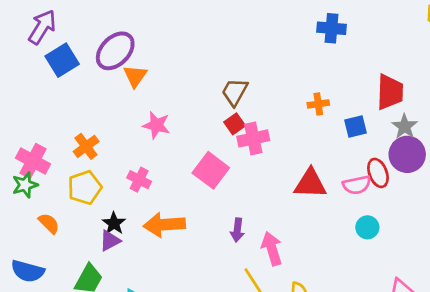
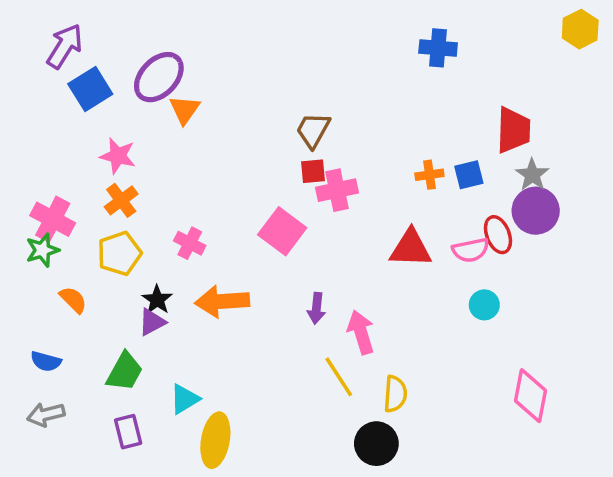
orange cross: (318, 104) -> (429, 175), moved
red square: (235, 124) -> (313, 171), turned 30
pink star: (156, 125) -> (118, 156), moved
blue semicircle: (28, 271) -> (46, 361), size x0.7

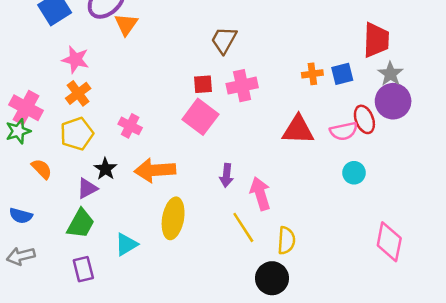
red square: (313, 171) -> (203, 84), moved
purple triangle: (152, 322) -> (87, 188), moved
yellow ellipse: (215, 440) -> (173, 218), moved

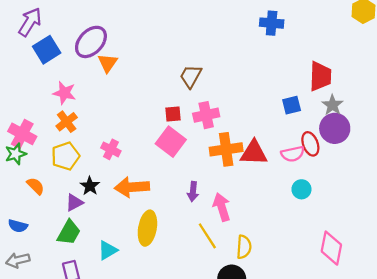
orange cross: (312, 74) -> (226, 149), moved, size x1.8

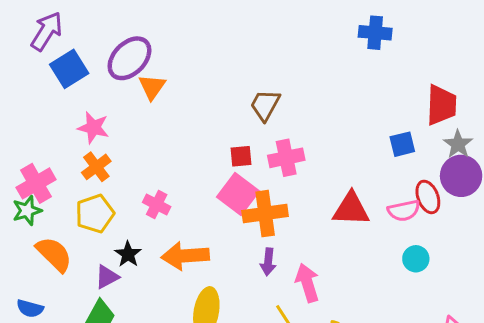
pink cross: (22, 134) -> (36, 183), turned 32
orange cross: (226, 149) -> (265, 214), moved
orange semicircle: (36, 186) -> (54, 254), size x1.5

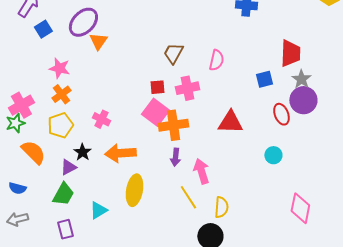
blue square: (69, 69) -> (43, 29), size x0.7
pink semicircle: (404, 211) -> (216, 60), moved, turned -65

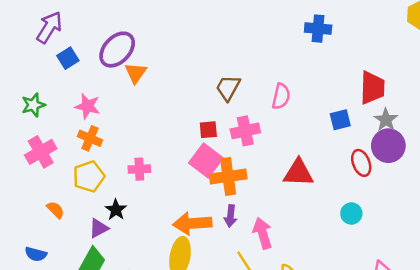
orange cross: (61, 94) -> (90, 138), turned -30
pink cross: (101, 119) -> (139, 169), turned -30
green star: (15, 123) -> (33, 105), moved
orange semicircle: (33, 152) -> (55, 210), size x0.6
orange arrow: (120, 153) -> (192, 223), moved

